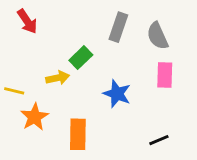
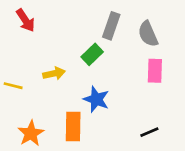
green rectangle: (81, 58) -> (92, 54), moved
blue star: (117, 94) -> (96, 99), moved
orange star: (34, 117) -> (31, 133), moved

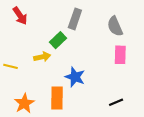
gray rectangle: (111, 26) -> (75, 19), moved
green rectangle: (92, 54) -> (58, 40), moved

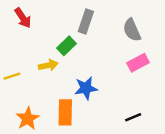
pink rectangle: (120, 55) -> (138, 63), turned 60
yellow line: (11, 66) -> (12, 76), turned -32
blue star: (75, 77) -> (86, 88), turned -30

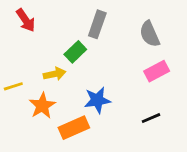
orange rectangle: (65, 112) -> (74, 128), turned 65
black line: (133, 117) -> (151, 118), moved
orange star: (28, 119) -> (42, 106), moved

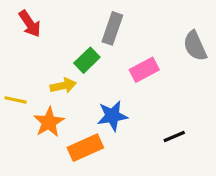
gray semicircle: (150, 34) -> (195, 46), moved
pink rectangle: (157, 71) -> (144, 70), moved
yellow line: (13, 86) -> (15, 100), turned 30

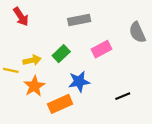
gray rectangle: (112, 28) -> (79, 20), turned 60
green rectangle: (87, 60) -> (61, 54), moved
yellow arrow: (63, 86) -> (32, 60), moved

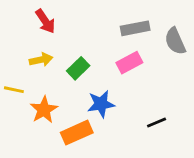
red arrow: (21, 17) -> (45, 21), moved
gray rectangle: (79, 20) -> (135, 28), moved
yellow arrow: (32, 60) -> (41, 60), moved

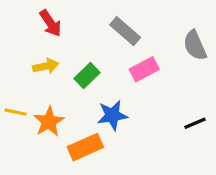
gray rectangle: (135, 28) -> (125, 31), moved, turned 52
yellow line: (14, 90) -> (16, 112), moved
black line: (157, 123) -> (195, 123), moved

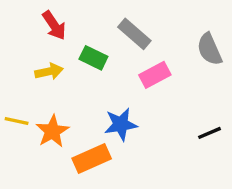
green rectangle: (87, 76) -> (93, 58), moved, turned 70

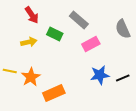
blue star: (121, 124) -> (100, 75), moved

